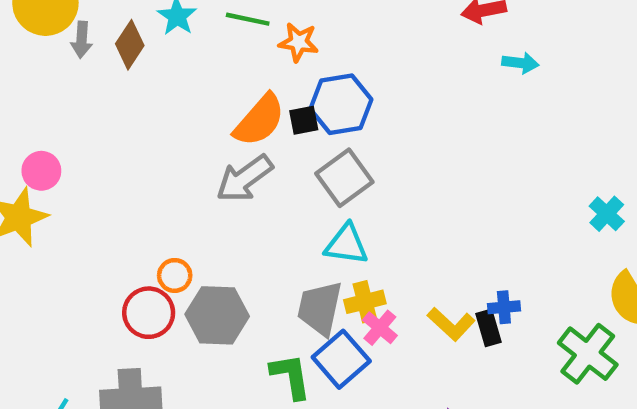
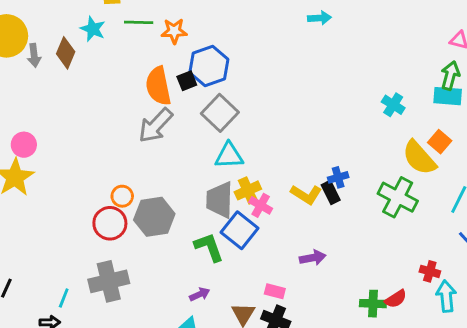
orange semicircle: (259, 120) -> (158, 86), turned 138

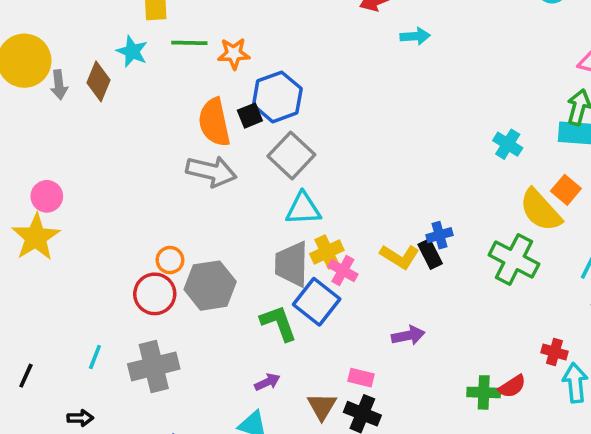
gray arrow: (156, 125) -> (211, 171), turned -120
cyan line: (64, 298) -> (95, 357), moved

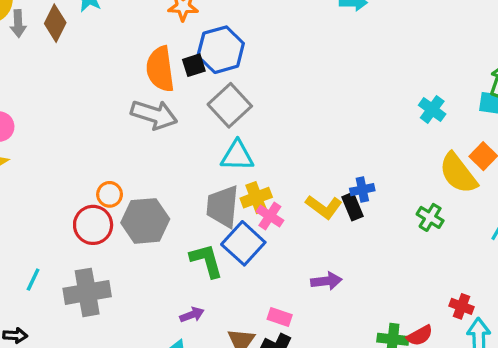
green cross: (514, 259) -> (430, 217), size x0.6

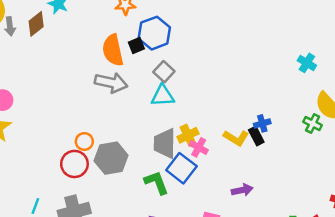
brown diamond: (55, 23) -> (36, 24), turned 30
gray square: (230, 105) -> (164, 72), size x0.7
cyan triangle: (237, 156) -> (163, 96), moved
green cross: (430, 217) -> (313, 123), moved

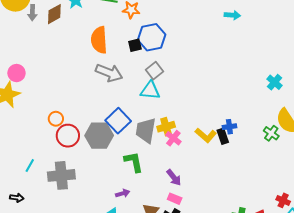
orange semicircle: (113, 50) -> (99, 40), moved
orange circle: (84, 141) -> (56, 119), moved
blue square: (181, 168) -> (118, 121), moved
purple arrow: (242, 190) -> (174, 177), moved, turned 54

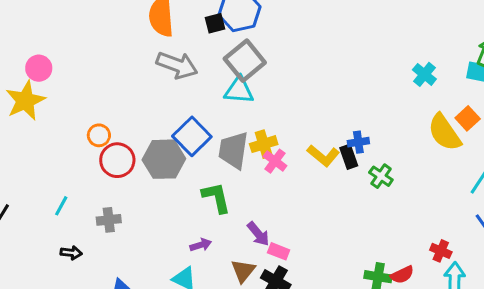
gray square: (154, 71) -> (245, 61), size x1.5
green cross: (271, 133) -> (381, 176), moved
gray cross: (61, 175) -> (109, 220), size x0.6
purple arrow: (174, 177) -> (258, 234), moved
black arrow: (17, 198) -> (71, 253), moved

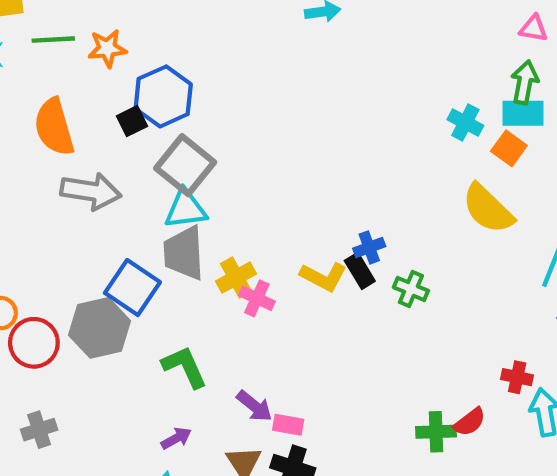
cyan cross: (424, 74) -> (465, 123), moved
orange square: (468, 118) -> (509, 148), moved
gray trapezoid: (233, 150) -> (184, 253), moved

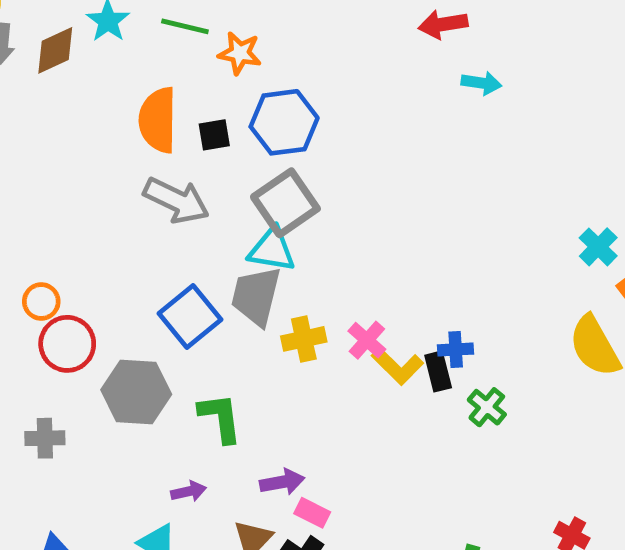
black square: (132, 121) -> (214, 135), moved
pink cross: (257, 298) -> (367, 340), moved
gray hexagon: (99, 328) -> (136, 392), moved
purple arrow: (254, 406) -> (282, 482), turned -66

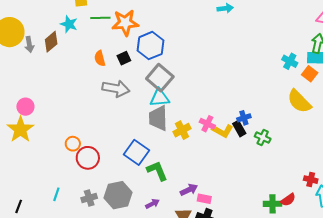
orange star: (240, 53) -> (125, 23), size x1.5
orange semicircle: (158, 120) -> (100, 58), size x0.6
blue square: (190, 316) -> (137, 152), moved
gray hexagon: (136, 392) -> (118, 195), moved

